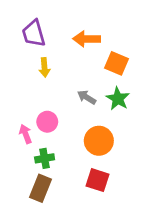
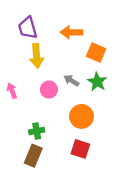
yellow arrow: (45, 67) -> (37, 56), size x1.5
pink circle: (47, 122) -> (49, 90), moved
pink arrow: (26, 134) -> (12, 91), moved

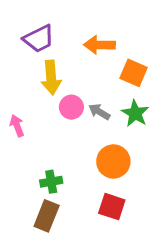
purple trapezoid: (28, 28) -> (39, 39), turned -100
pink circle: (49, 90) -> (71, 107), moved

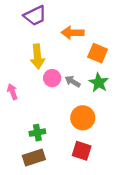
purple trapezoid: (39, 39) -> (35, 16), moved
brown rectangle: (47, 216) -> (34, 158), turned 50

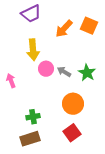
orange arrow: (73, 33) -> (64, 29), turned -48
orange square: (98, 53) -> (89, 26), moved
red square: (82, 151) -> (72, 133), turned 36

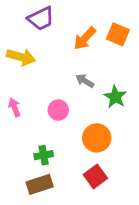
yellow arrow: (33, 50) -> (21, 57), moved, turned -70
pink circle: (46, 69) -> (58, 110), moved
gray arrow: (64, 72) -> (85, 81), moved

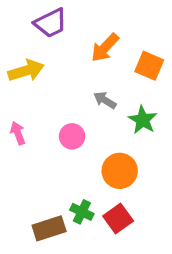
orange square: (118, 34) -> (149, 66), moved
yellow arrow: (21, 57) -> (26, 71), turned -32
green cross: (44, 155) -> (82, 212), moved, turned 36

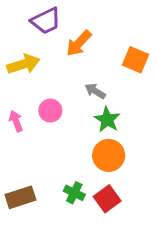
orange arrow: (105, 48) -> (79, 43), moved
green star: (143, 120) -> (107, 120), moved
pink circle: (72, 136) -> (50, 111), moved
brown rectangle: (49, 228) -> (20, 197), moved

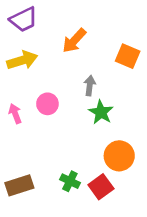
purple trapezoid: (46, 21) -> (24, 19), moved
gray arrow: (95, 91) -> (90, 86), turned 66
orange circle: (109, 155) -> (119, 156), moved

